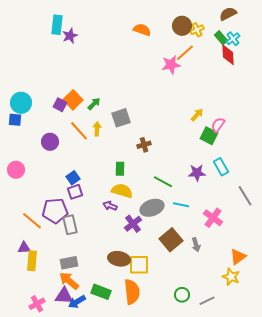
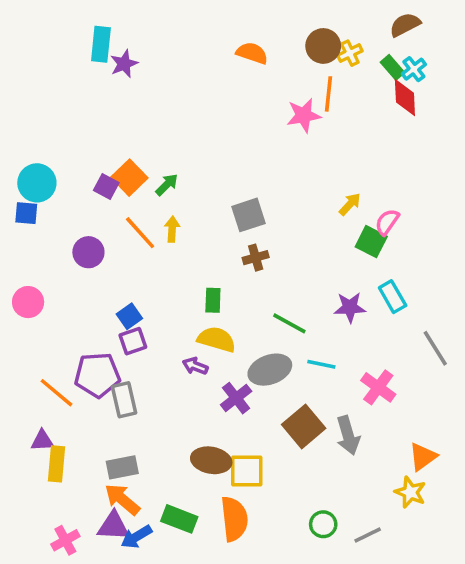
orange line: (185, 53) -> (329, 94), turned -42
gray square: (121, 118) -> (249, 215), moved
gray arrow: (196, 245) -> (348, 435), size x1.5

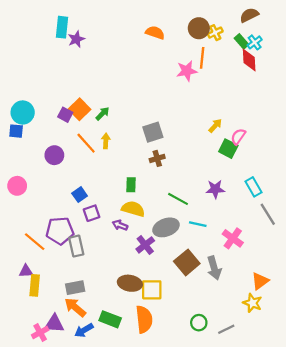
cyan rectangle: (393, 297) -> (254, 187), moved
purple square: (133, 341) -> (92, 213), moved
purple triangle: (113, 526) -> (54, 324), moved

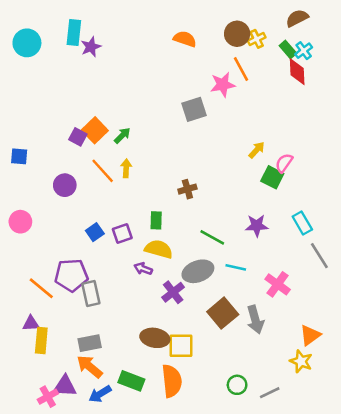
orange line: (202, 58) -> (241, 69), turned -35
cyan circle: (23, 112) -> (27, 43), moved
gray square: (153, 132) -> (194, 109), moved
purple square: (92, 213) -> (122, 233), moved

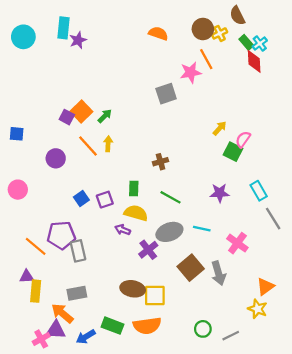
brown semicircle: (297, 18) -> (237, 16), moved, turned -90
green line: (212, 237) -> (171, 197), moved
orange arrow: (90, 367) -> (62, 313), moved
orange semicircle: (172, 381) -> (147, 326), turned 88

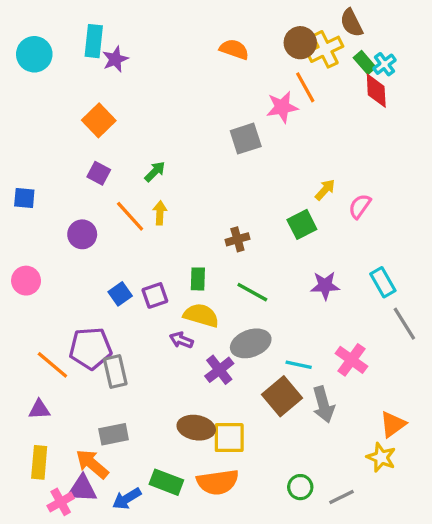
yellow cross: (220, 33) -> (325, 49), size x1.5
orange square: (81, 112) -> (99, 120), moved
green square: (233, 152) -> (302, 224), moved, turned 36
cyan line: (202, 229) -> (299, 365), moved
yellow rectangle: (36, 291) -> (39, 462), moved

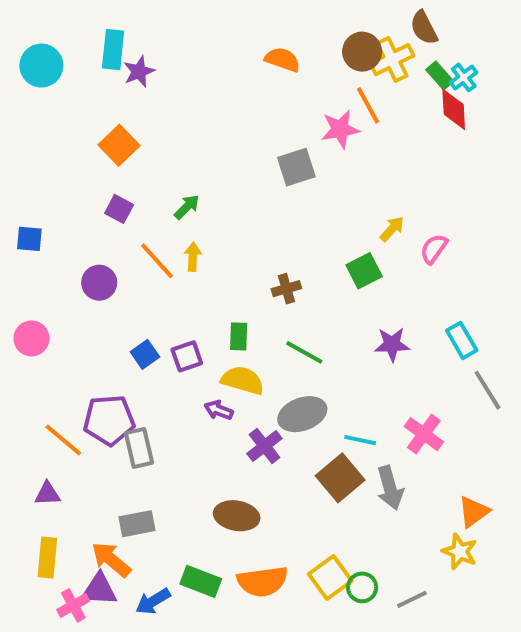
yellow square: (229, 438) -> (330, 577), moved, turned -36

